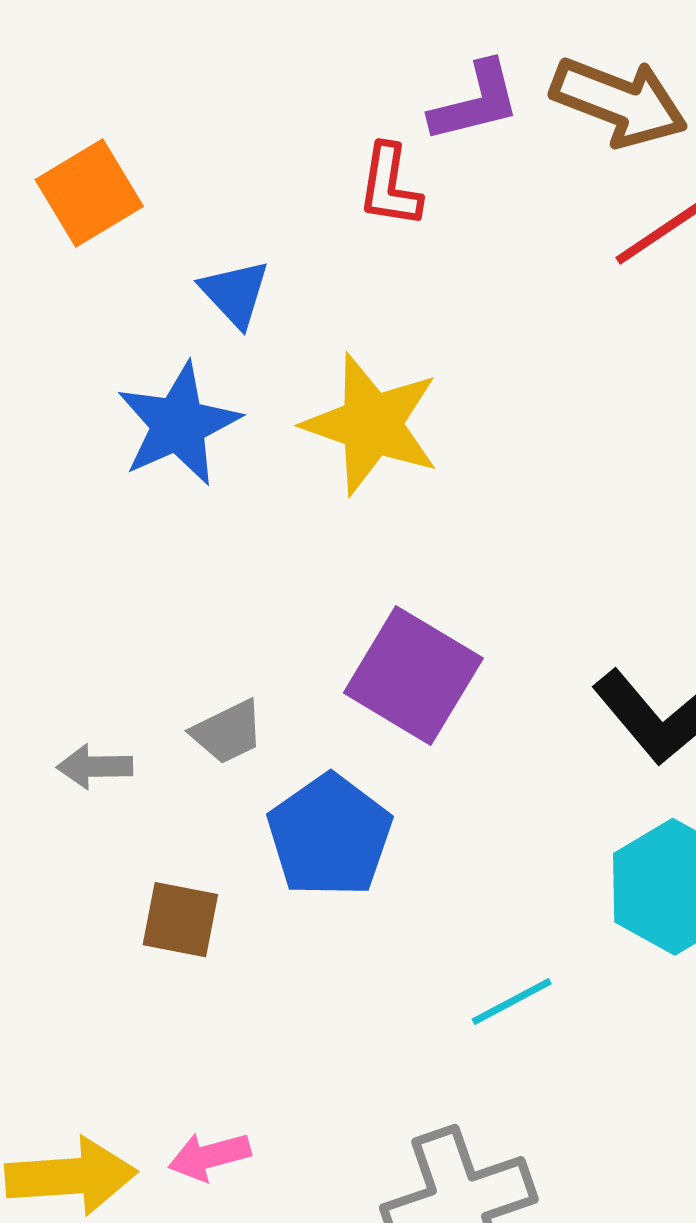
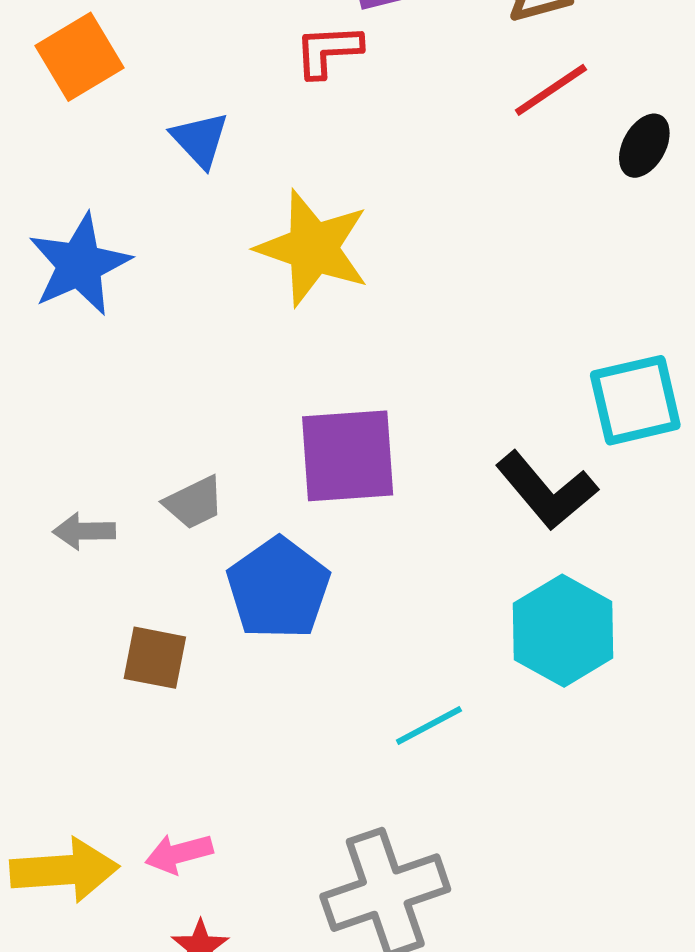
red L-shape: (390, 186) -> (328, 51), turned 78
blue star: (178, 424) -> (80, 265), moved
purple square: (413, 676) -> (348, 456), turned -35

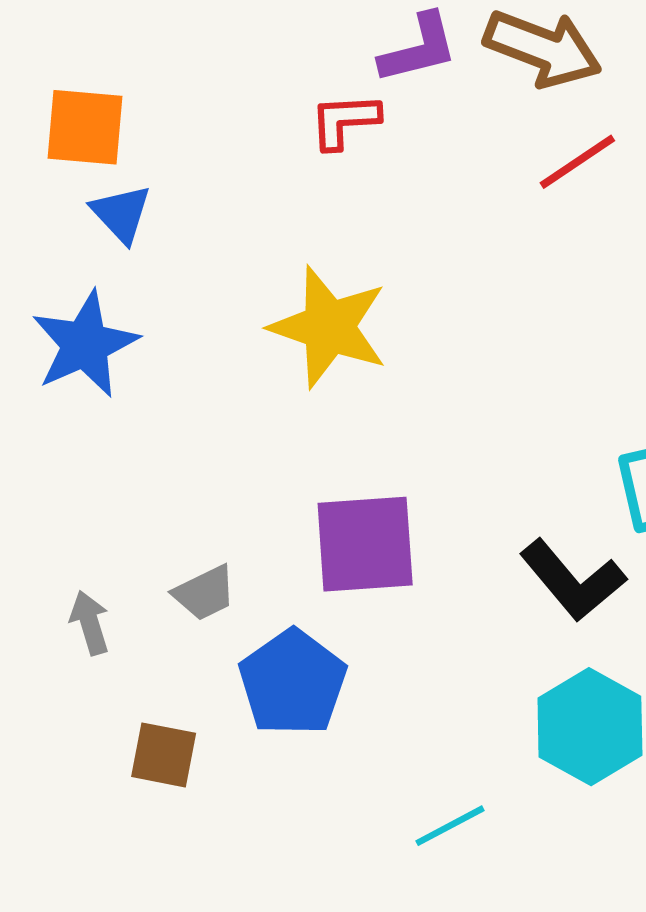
orange square: (80, 57) -> (85, 127), turned 36
blue triangle: (200, 140) -> (121, 214), moved
gray arrow: (84, 531) -> (90, 623), turned 74

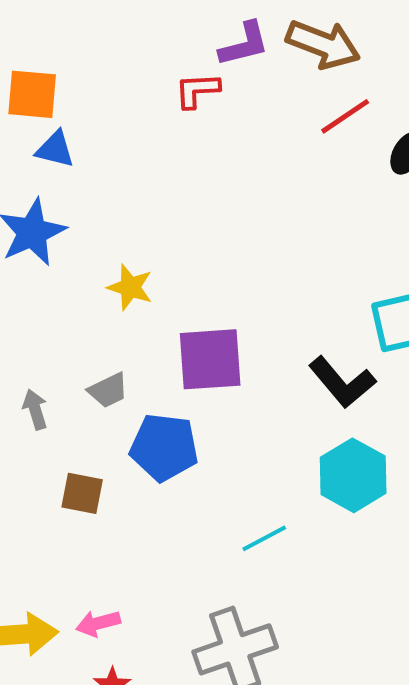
blue triangle: (121, 214) -> (55, 149), turned -33
yellow star: (329, 327) -> (130, 287), moved, size x0.6
blue pentagon: (293, 683) -> (164, 447), turned -30

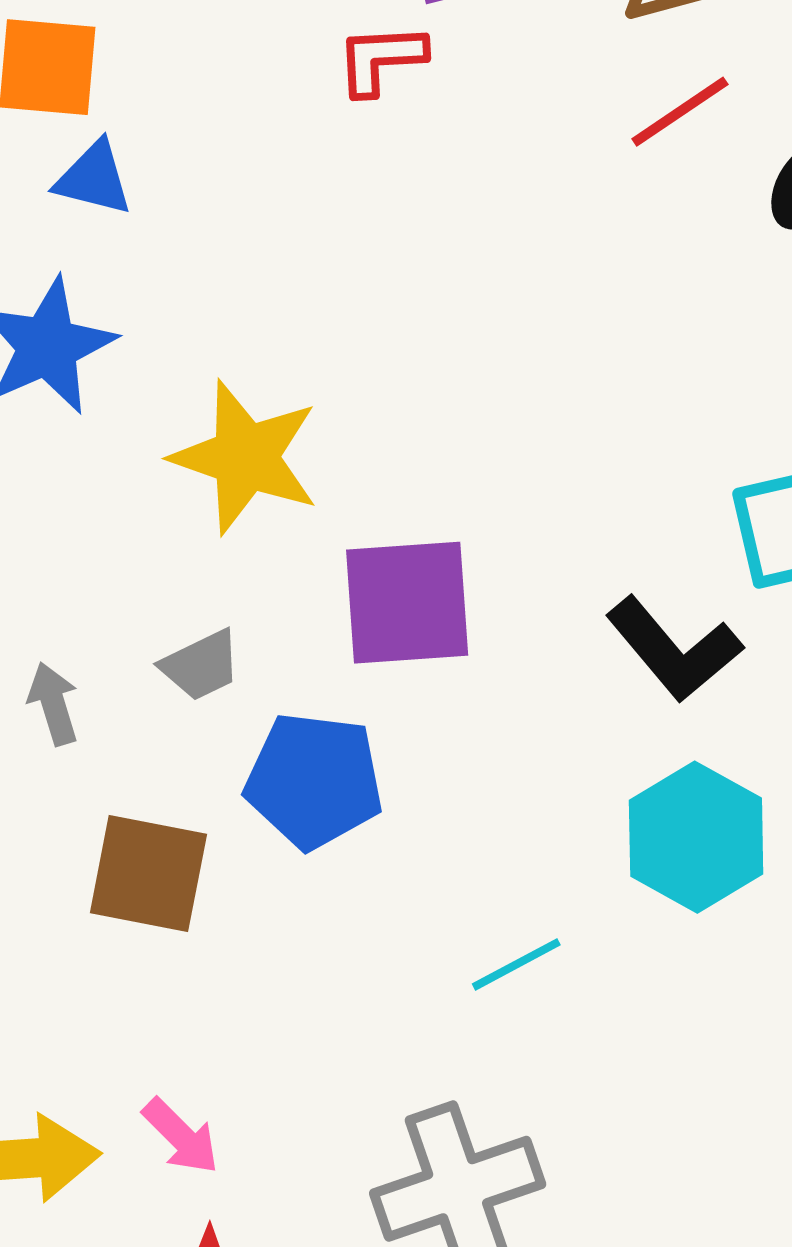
yellow star: (130, 287) -> (245, 457), size x1.6
brown square: (82, 493) -> (148, 874), size x1.4
pink arrow: (98, 623) -> (181, 1136), turned -120

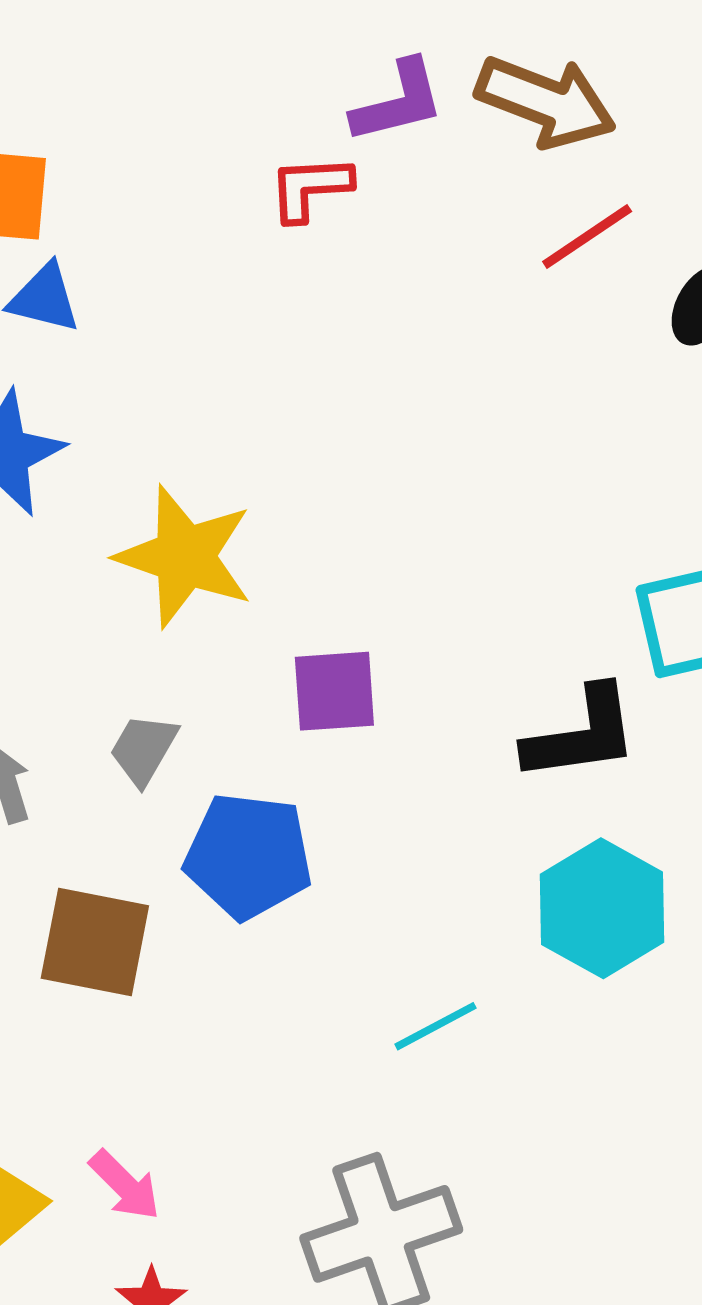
purple square: (407, 603) -> (334, 691), size x0.7
black L-shape: (674, 649) -> (581, 734), turned -58
gray trapezoid: (201, 665) -> (144, 749), turned 146

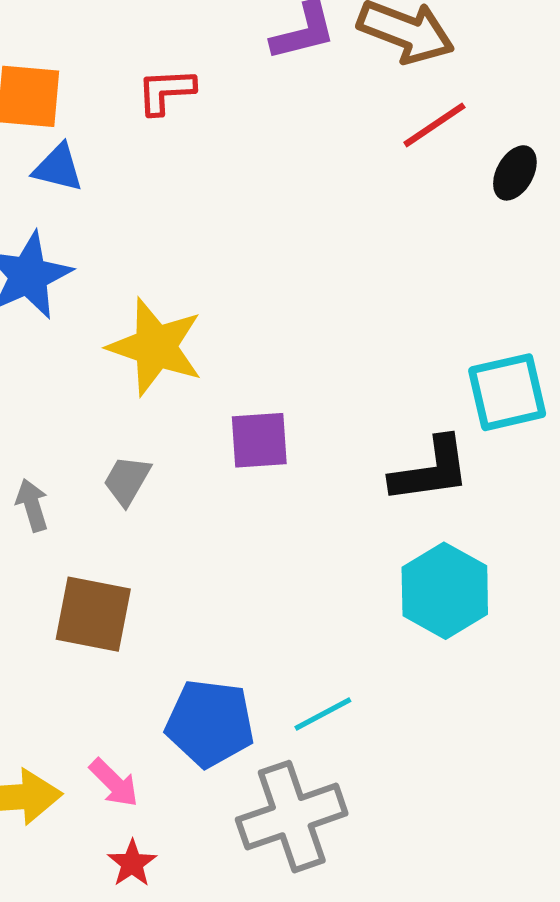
red L-shape: (310, 188) -> (166, 91), moved
blue pentagon: (248, 856) -> (210, 723), moved
cyan line: (435, 1026) -> (323, 714), moved

